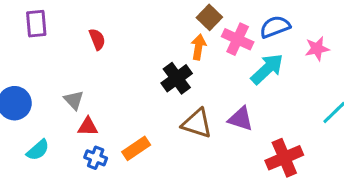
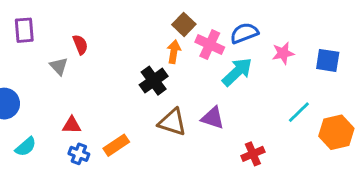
gray triangle: (74, 100) -> (59, 66), moved
red cross: (284, 158) -> (253, 154), size x0.7

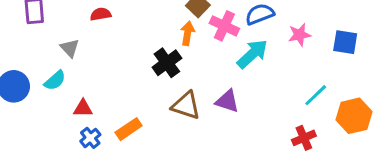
red semicircle: (80, 45) -> (101, 14), moved, turned -78
cyan semicircle: (26, 147) -> (55, 80), moved
blue cross: (79, 154) -> (90, 138), turned 30
red cross: (253, 154) -> (304, 138), moved

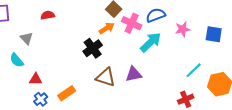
orange arrow: (188, 33) -> (107, 28), turned 49
cyan semicircle: (55, 80) -> (17, 60), turned 91
purple triangle: (227, 101) -> (134, 74), turned -30

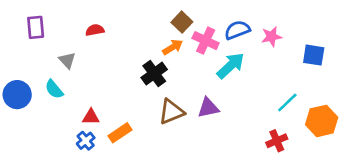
pink star: (183, 29) -> (271, 37), moved
brown triangle: (106, 77) -> (171, 112), turned -40
red triangle: (36, 79) -> (91, 117), moved

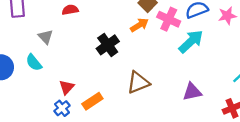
black cross: (154, 74) -> (108, 45), moved
purple triangle: (208, 108) -> (192, 92), moved
red triangle: (91, 117) -> (67, 87), turned -49

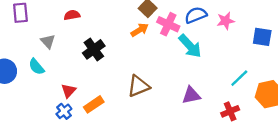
cyan arrow: (191, 41) -> (190, 46), turned 90
black cross: (108, 45) -> (94, 49), moved

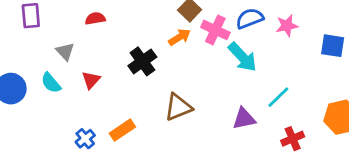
black cross: (94, 49) -> (142, 61), moved
cyan line: (239, 78) -> (278, 97), moved
red triangle: (69, 91) -> (91, 80), moved

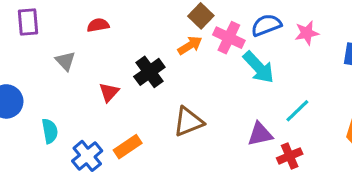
red triangle: (91, 80) -> (109, 92), moved
cyan semicircle: (51, 83) -> (50, 131), moved, turned -150
blue cross: (85, 139) -> (87, 156), size x1.4
red cross: (293, 139) -> (290, 156), moved

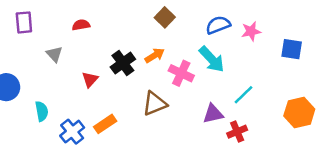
pink cross: (229, 38) -> (181, 73), moved
orange arrow: (190, 45) -> (155, 55), moved

